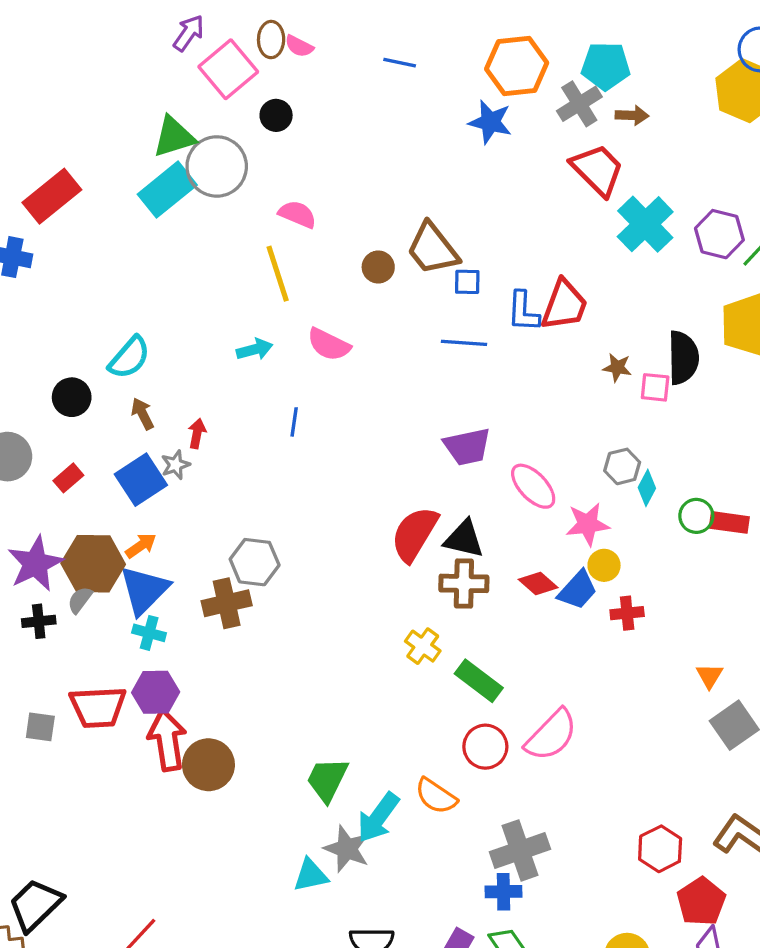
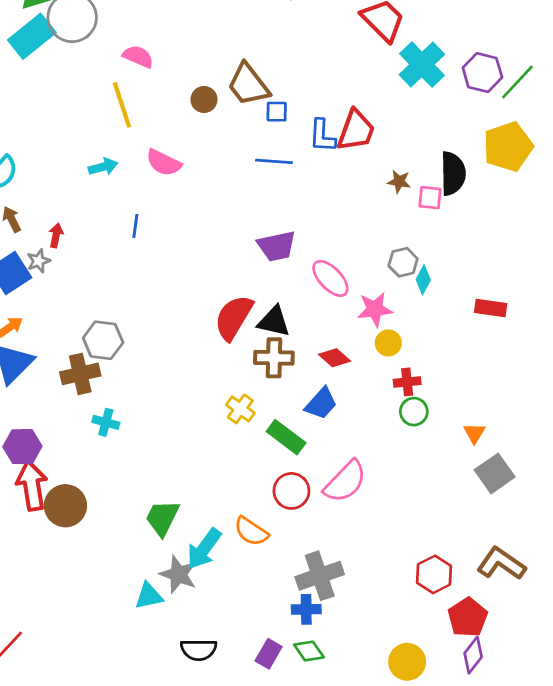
green circle: (696, 516) -> (414, 412), moved
blue trapezoid: (578, 590) -> (321, 404), moved
cyan cross: (149, 633) -> (106, 422), moved

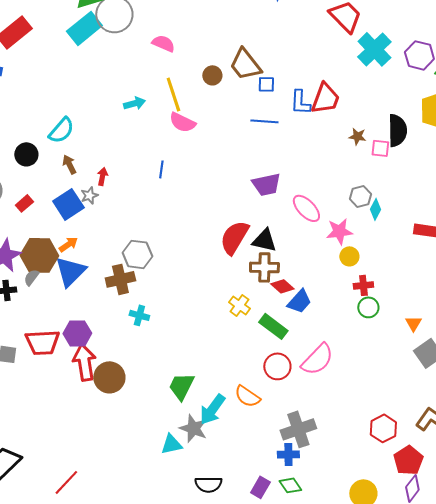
yellow line: (122, 105) -> (173, 94), moved
cyan arrow: (103, 167) -> (134, 103), moved
red diamond: (334, 358) -> (282, 286), moved

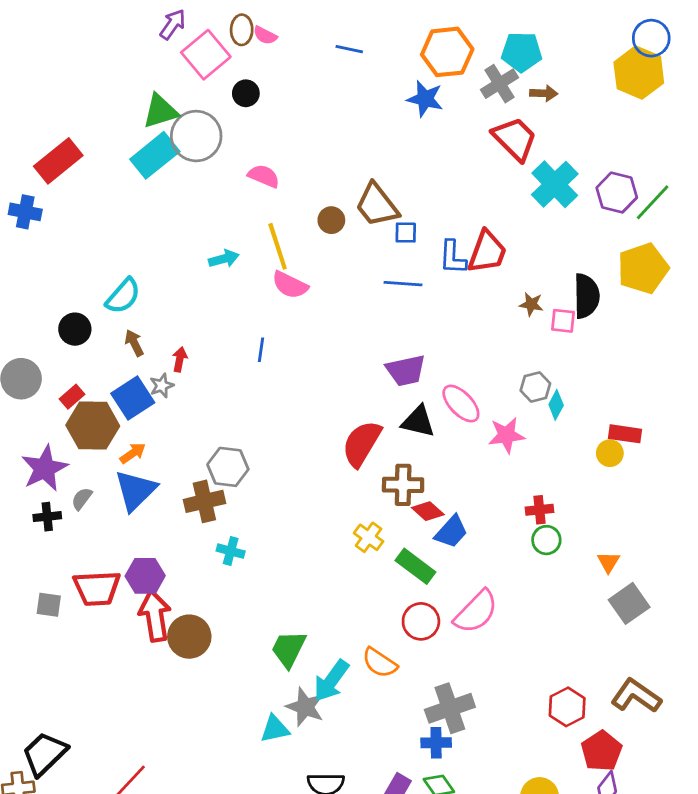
black triangle: (264, 240) -> (418, 421), moved
brown hexagon: (39, 255) -> (93, 426), moved
yellow circle: (349, 256) -> (610, 453), moved

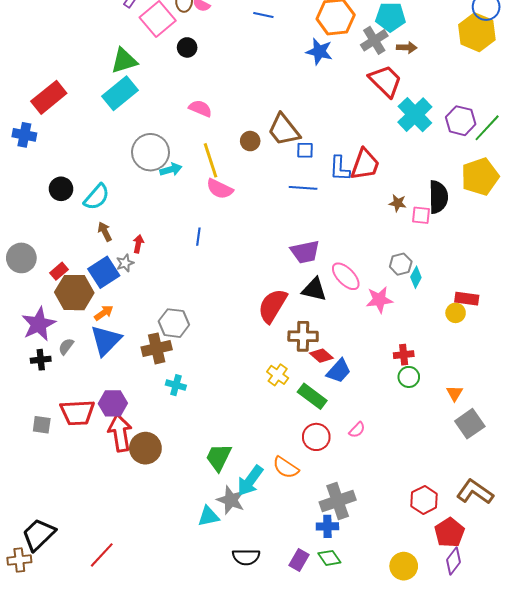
gray circle: (196, 136) -> (150, 152), moved
black circle: (75, 329) -> (61, 189), moved
pink semicircle: (476, 612) -> (357, 430), size x0.5

